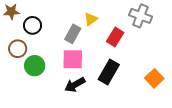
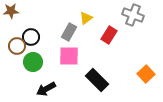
black circle: (33, 25) -> (31, 37), moved
black rectangle: (109, 72) -> (97, 80), moved, turned -75
black arrow: (75, 85) -> (46, 89), moved

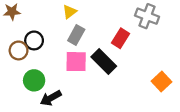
yellow triangle: (86, 18) -> (70, 12), moved
green circle: (33, 62) -> (34, 80), moved
black rectangle: (97, 80) -> (104, 62), moved

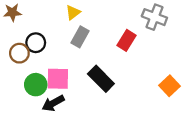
pink square: (76, 62) -> (58, 79), moved
black rectangle: (104, 62) -> (101, 79), moved

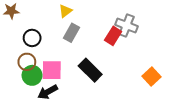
gray cross: (154, 17) -> (127, 25), moved
brown circle: (19, 53) -> (27, 62), moved

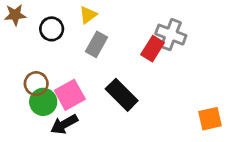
black circle: (32, 38) -> (52, 29), moved
pink square: (52, 70) -> (70, 95), turned -30
orange square: (151, 76) -> (210, 119), moved, turned 30

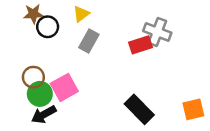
brown star: (15, 15) -> (33, 14), moved
red rectangle: (153, 49) -> (140, 45), turned 40
black rectangle: (122, 95) -> (139, 109), moved
black arrow: (64, 124) -> (44, 115), moved

